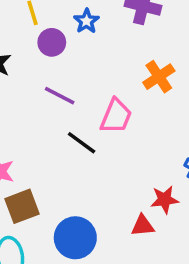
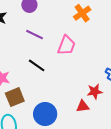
orange cross: (159, 77) -> (82, 13), moved
black line: (82, 143) -> (37, 65), moved

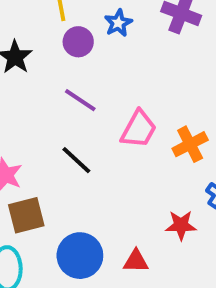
orange cross: (82, 13) -> (190, 144), moved
red triangle: (83, 106) -> (136, 261), moved

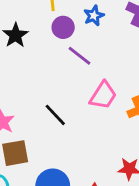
purple line: (80, 100) -> (80, 56), moved

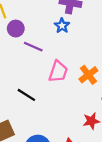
blue star: (94, 16) -> (62, 26), moved

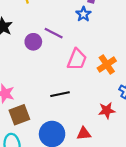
purple circle: (16, 29) -> (33, 42), moved
black line: (26, 95) -> (60, 94), moved, turned -48

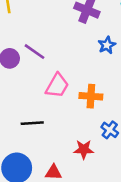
blue star: (83, 14) -> (107, 45), moved
orange cross: (107, 64) -> (91, 96), turned 30

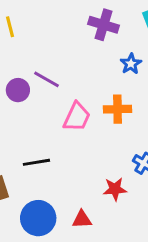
orange cross: (91, 96) -> (118, 109), moved
black line: (32, 123) -> (36, 162), moved

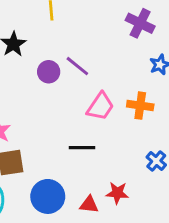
black line: (36, 162) -> (82, 148), moved
red star: (115, 189) -> (117, 193), moved

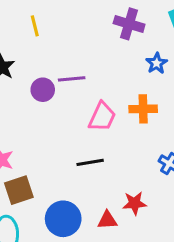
purple line: (77, 66) -> (72, 79), turned -35

